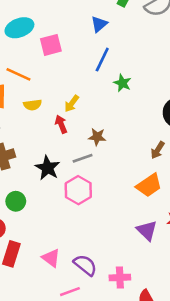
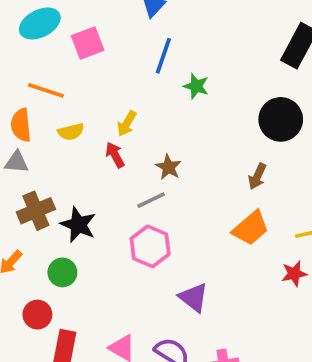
brown star: (97, 137) -> (168, 167), turned 30
black star: (47, 168) -> (78, 225), moved
purple triangle: (147, 230) -> (194, 297), moved

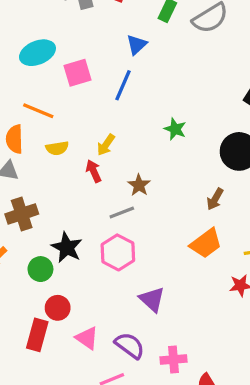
blue line: (163, 56) -> (123, 85), moved
green star: (196, 86) -> (175, 129), moved
black star: (78, 225) -> (67, 247), moved
red circle: (37, 315) -> (58, 308), moved

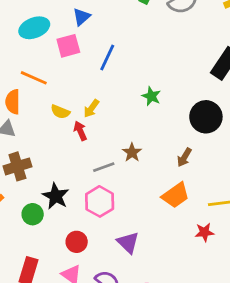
blue triangle: (137, 45) -> (82, 17), moved
yellow semicircle: (57, 148) -> (60, 112), moved, turned 30
brown star: (139, 185) -> (132, 152), moved
red circle: (58, 308) -> (77, 242), moved

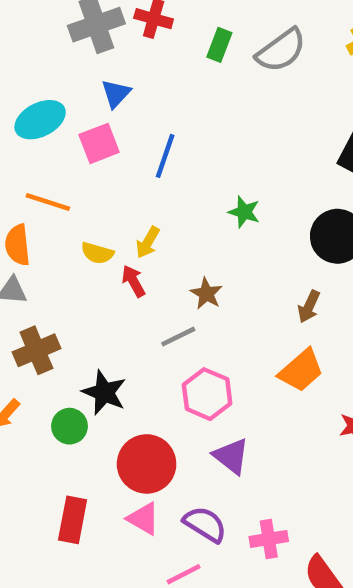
brown star: (132, 152) -> (206, 294), moved
pink hexagon: (100, 201) -> (207, 394), moved
red circle: (77, 242) -> (147, 464), size x1.6

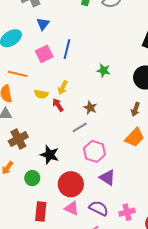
pink square: (99, 143) -> (44, 54), moved
green circle: (69, 426) -> (32, 178), moved

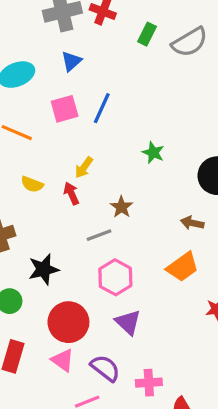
yellow semicircle: (41, 94) -> (32, 184), moved
brown arrow: (135, 109) -> (192, 223), turned 72
black star: (50, 155) -> (44, 269), turned 30

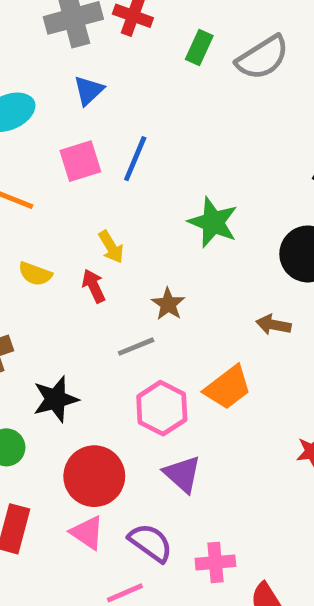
green star: (153, 152) -> (213, 222), size x1.5
yellow arrow: (84, 167) -> (111, 247), turned -65
orange trapezoid: (183, 267) -> (228, 388), moved

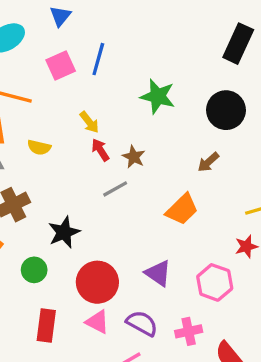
red arrow: (94, 286) -> (100, 150), moved
brown arrow: (273, 325) -> (208, 162), turned -45
pink hexagon: (162, 408) -> (215, 282), moved

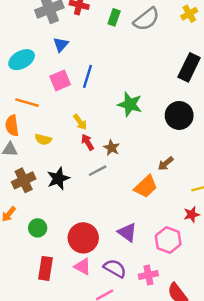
brown arrow: (208, 162) -> (166, 164), moved
black star: (64, 232) -> (58, 179), moved

